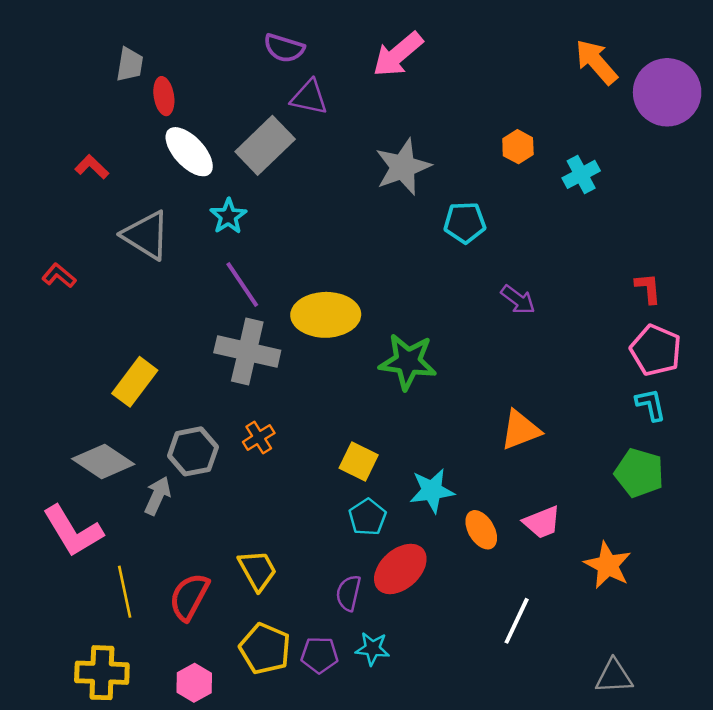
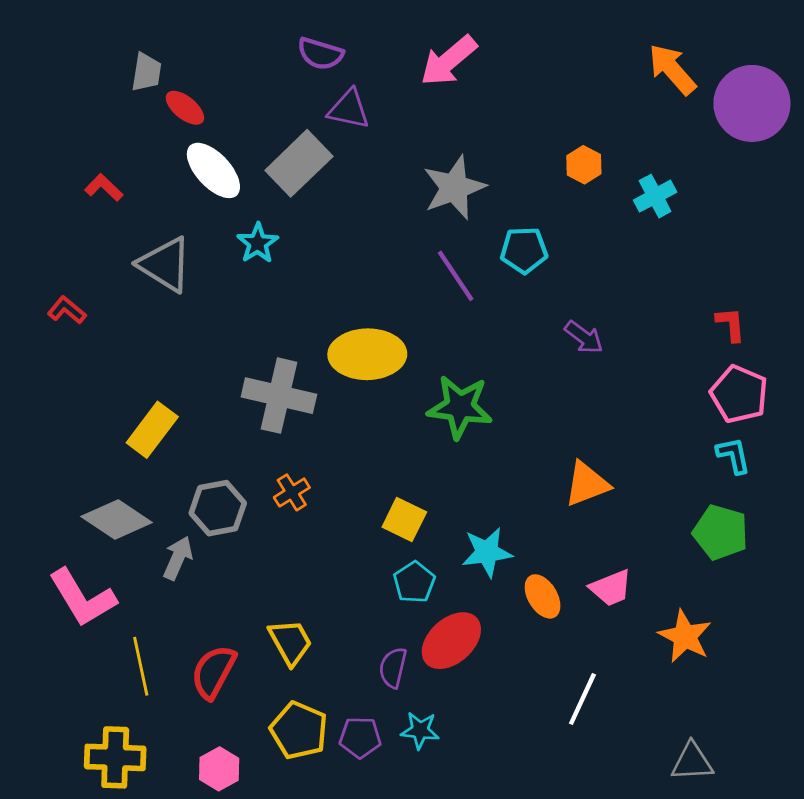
red ellipse: (164, 96) -> (185, 108), turned -42
purple line: (242, 284) -> (456, 276), moved

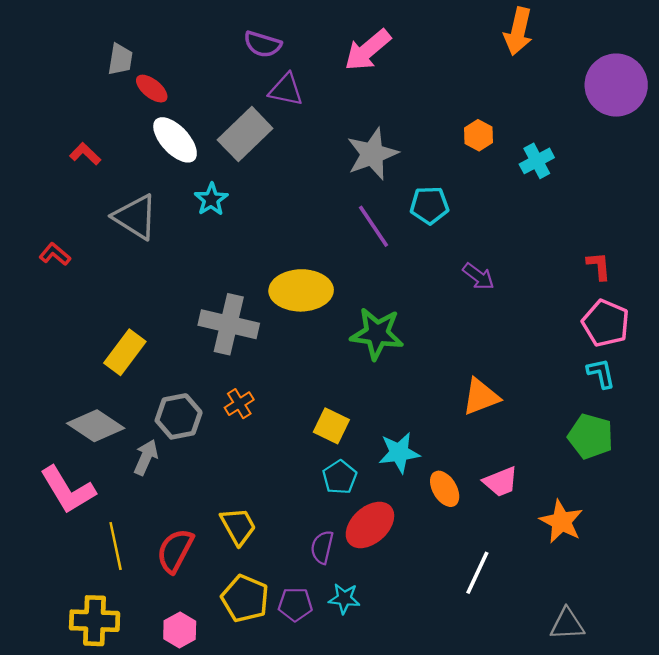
orange arrow: (672, 69) -> (518, 31), moved, turned -126

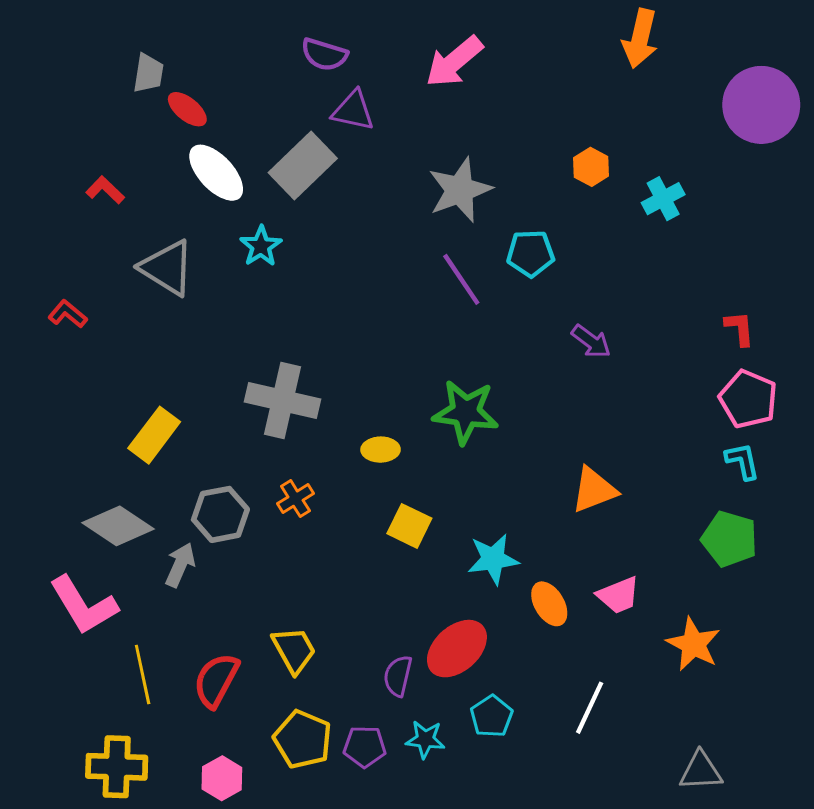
yellow ellipse: (301, 290) -> (381, 450), moved, size x0.5
cyan pentagon: (340, 477) -> (492, 716), moved

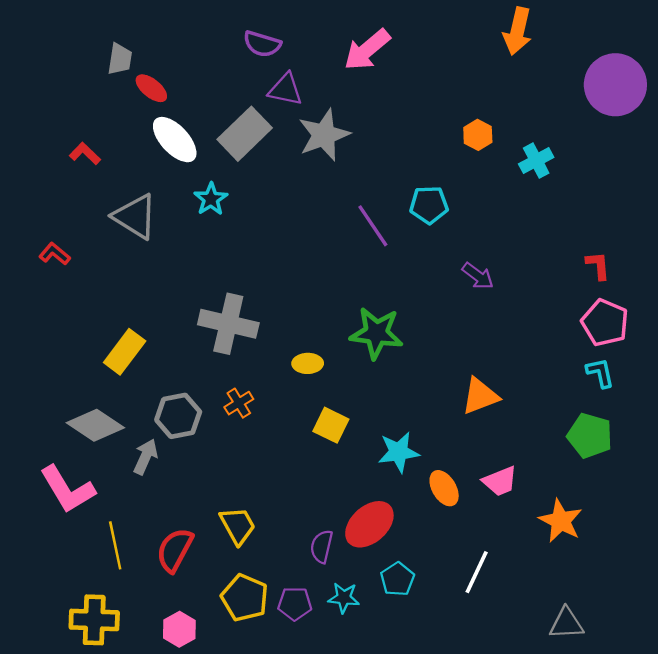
gray star: (460, 190) -> (324, 135), moved

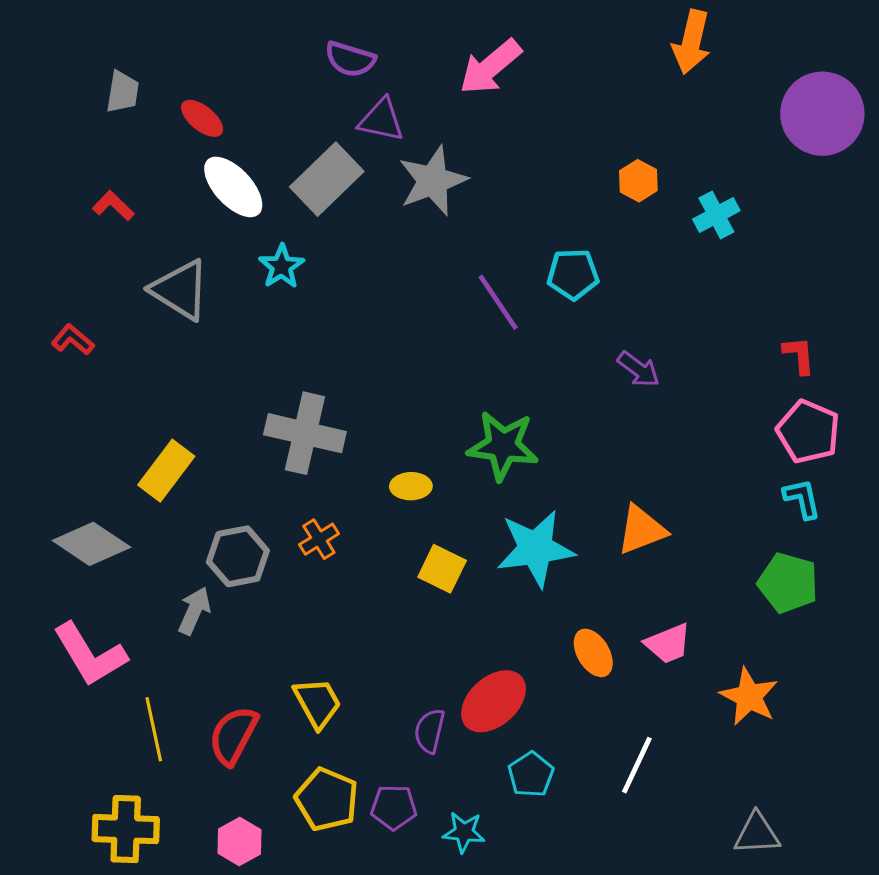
gray trapezoid: (120, 59) -> (123, 92), moved
gray diamond: (95, 425) -> (91, 544), moved
cyan star: (399, 452) -> (536, 549), moved, size x1.4
cyan star: (344, 598) -> (464, 832), moved

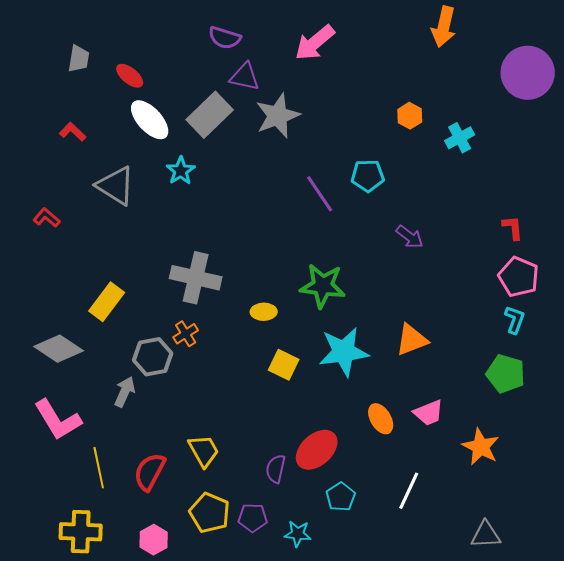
cyan L-shape: (802, 499) -> (515, 320), turned 32
orange cross: (319, 539) -> (186, 334), moved

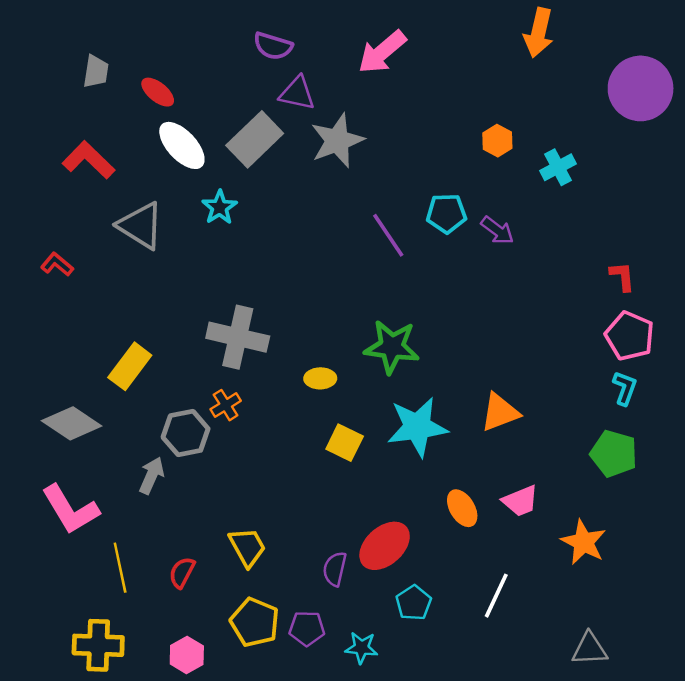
red L-shape: (73, 132) -> (89, 160), size x1.6
purple arrow: (410, 237) -> (497, 230), moved
red semicircle: (150, 472) -> (182, 573), size x0.7

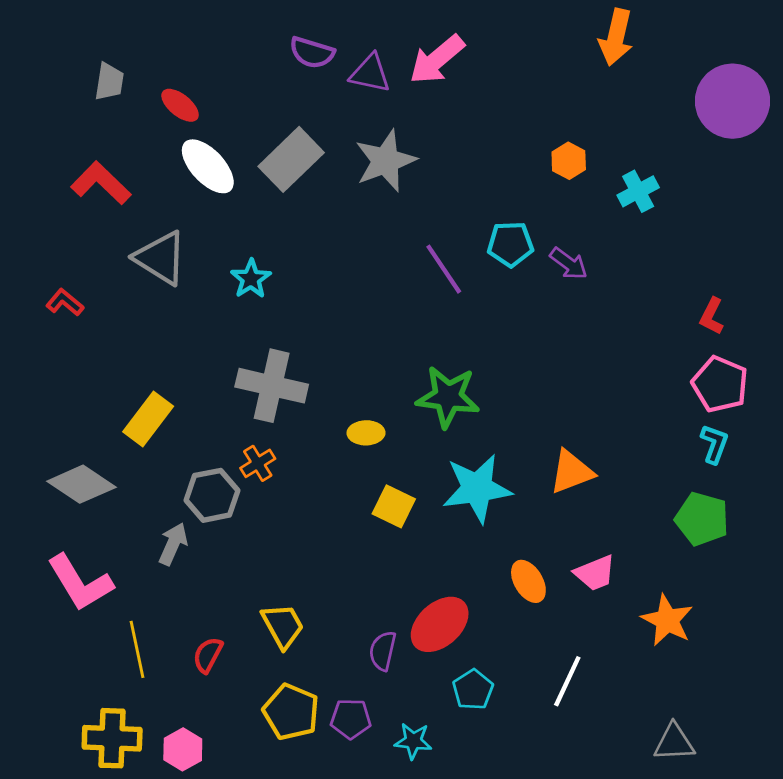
purple triangle: (297, 93) -> (370, 73), moved
cyan star: (220, 207) -> (251, 279), moved
red L-shape: (622, 276) -> (712, 316), turned -148
pink hexagon: (187, 655) -> (183, 749), moved

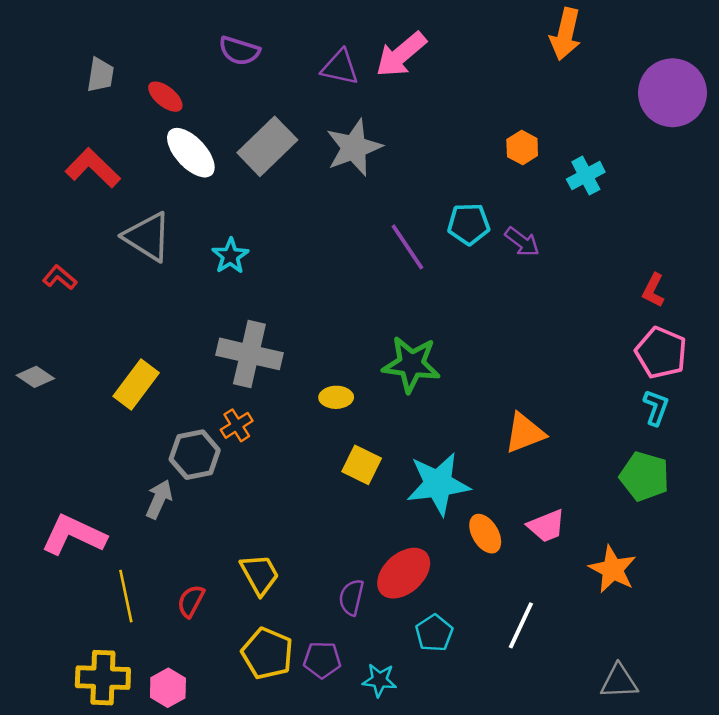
purple semicircle: (312, 53) -> (239, 51), moved
gray diamond: (81, 484) -> (35, 377), moved, size x0.6
cyan star: (477, 488) -> (438, 484), moved
pink L-shape: (80, 583) -> (74, 535), turned 146

